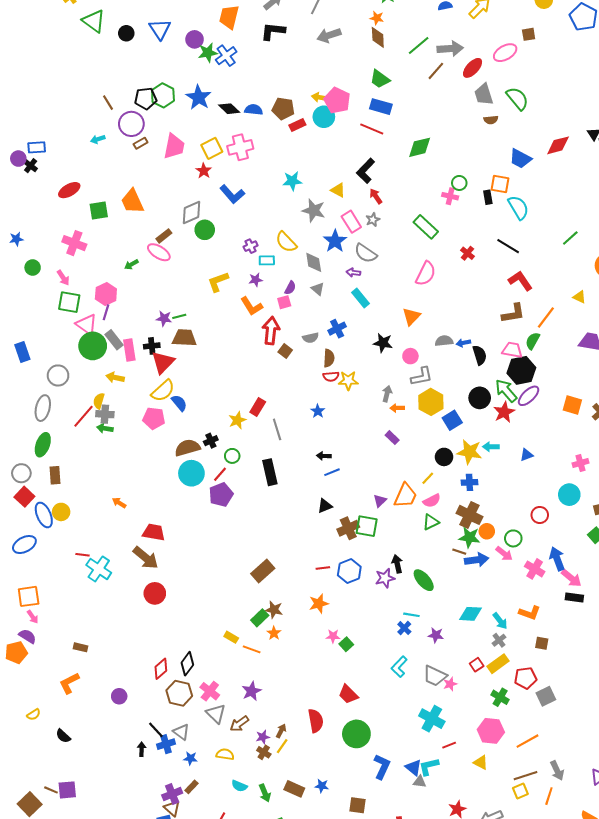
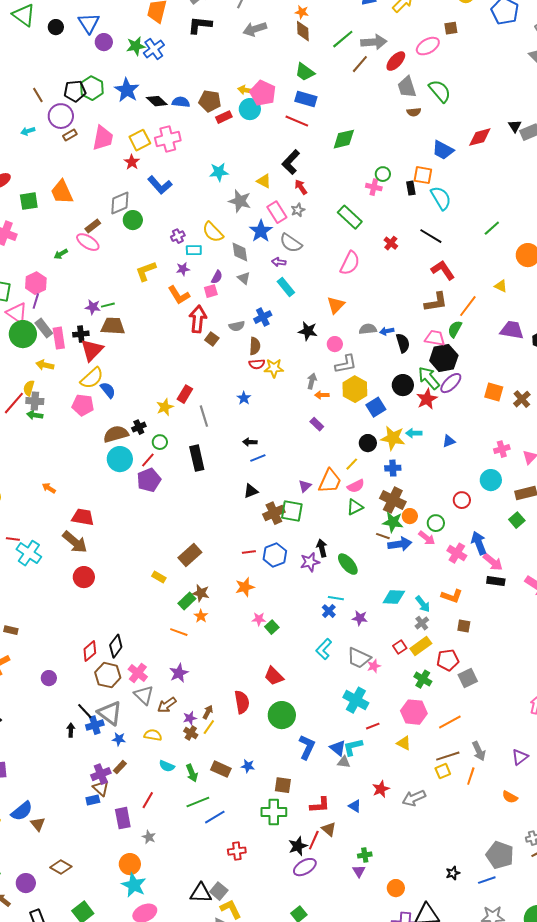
purple circle: (195, 39) -> (104, 42), moved
yellow rectangle: (231, 637) -> (159, 577), moved
gray triangle: (181, 732) -> (110, 713), size x1.5

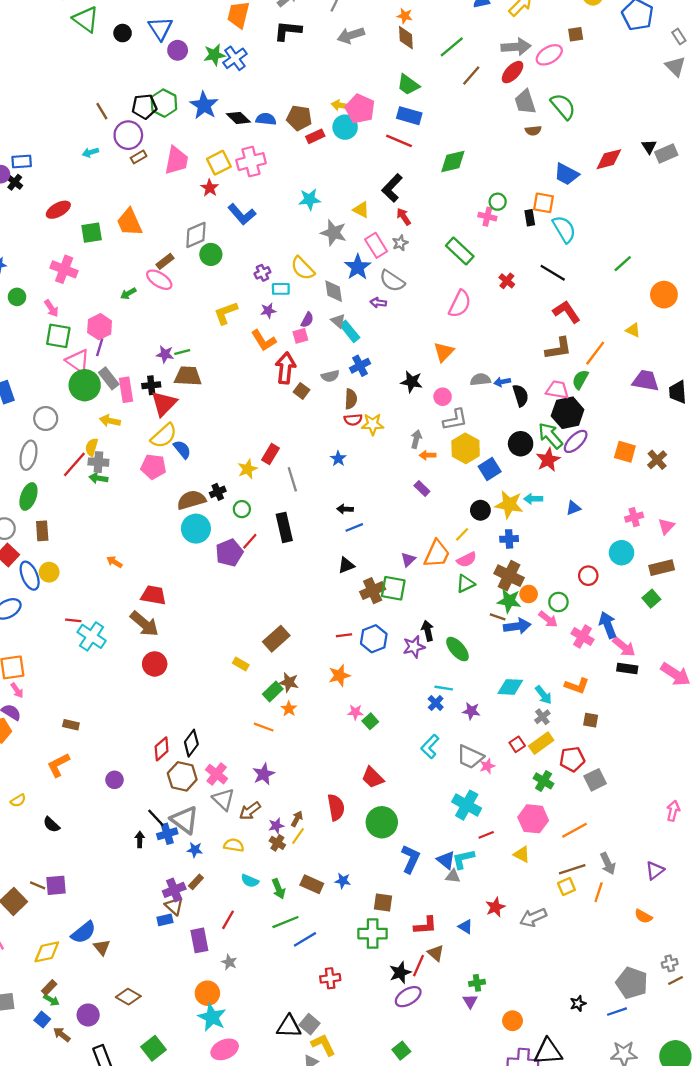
gray arrow: (374, 42) -> (516, 47), moved
cyan rectangle: (286, 287) -> (350, 331), moved
red line: (148, 460) -> (250, 541), moved

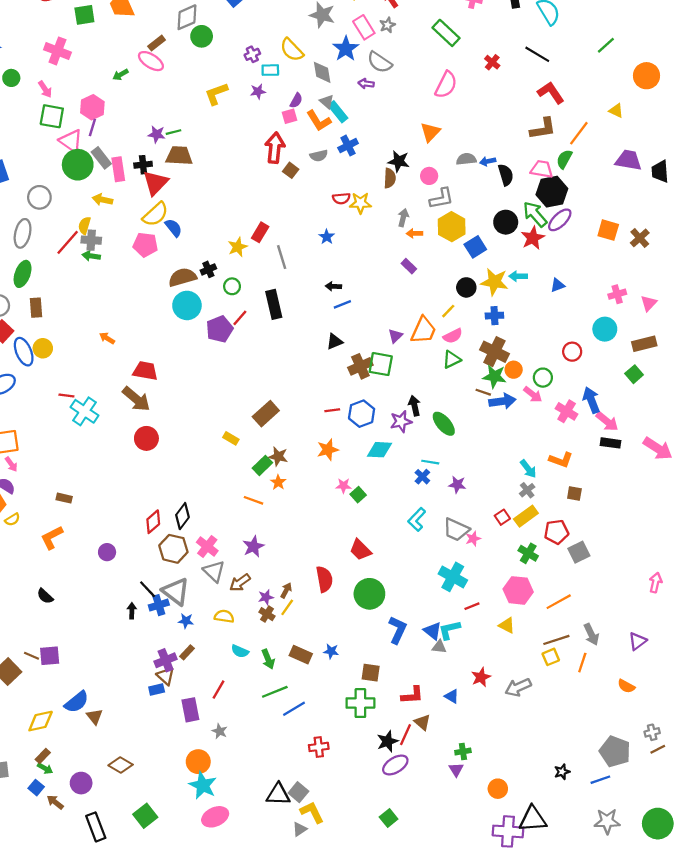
orange L-shape: (264, 340) -> (319, 121), moved
brown semicircle: (351, 399) -> (390, 178), moved
cyan diamond: (510, 687) -> (380, 450), moved
yellow semicircle: (18, 800) -> (12, 519), moved

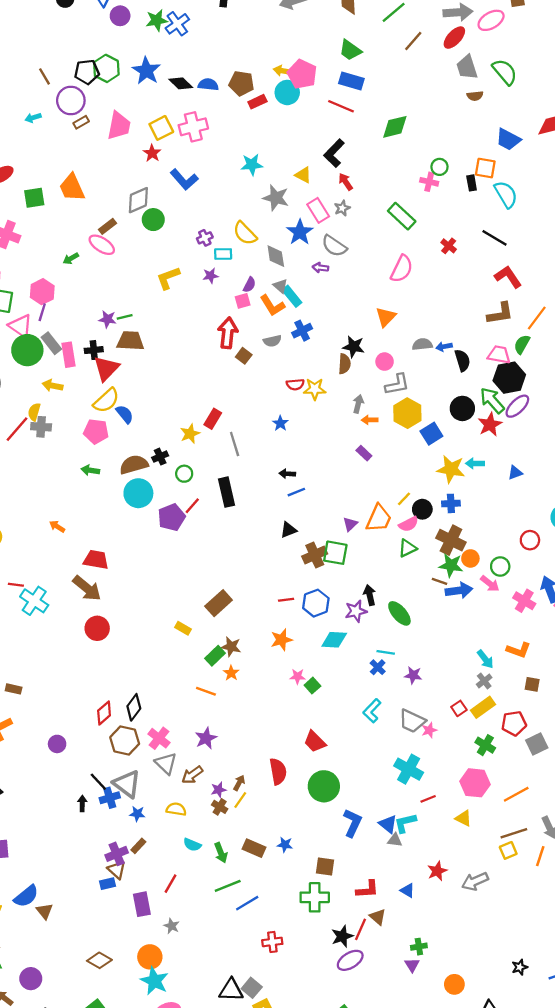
green arrow: (91, 256) -> (90, 470), moved
black circle: (466, 287) -> (422, 509), moved
brown diamond: (121, 765) -> (99, 960), moved

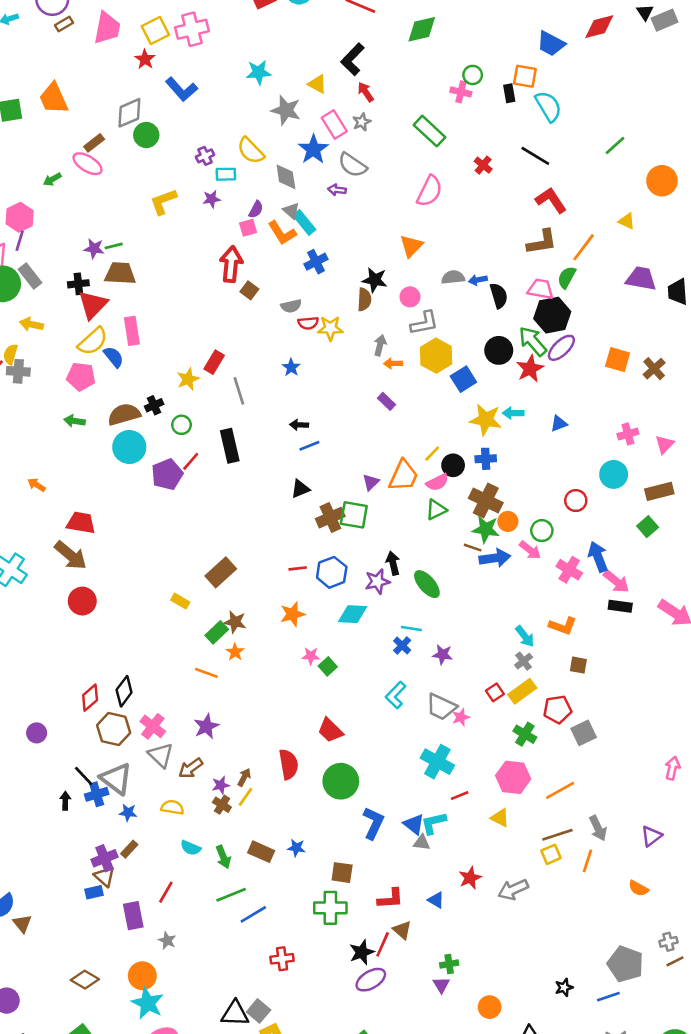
gray semicircle: (272, 341) -> (291, 306), moved
pink rectangle: (69, 355) -> (132, 331), moved

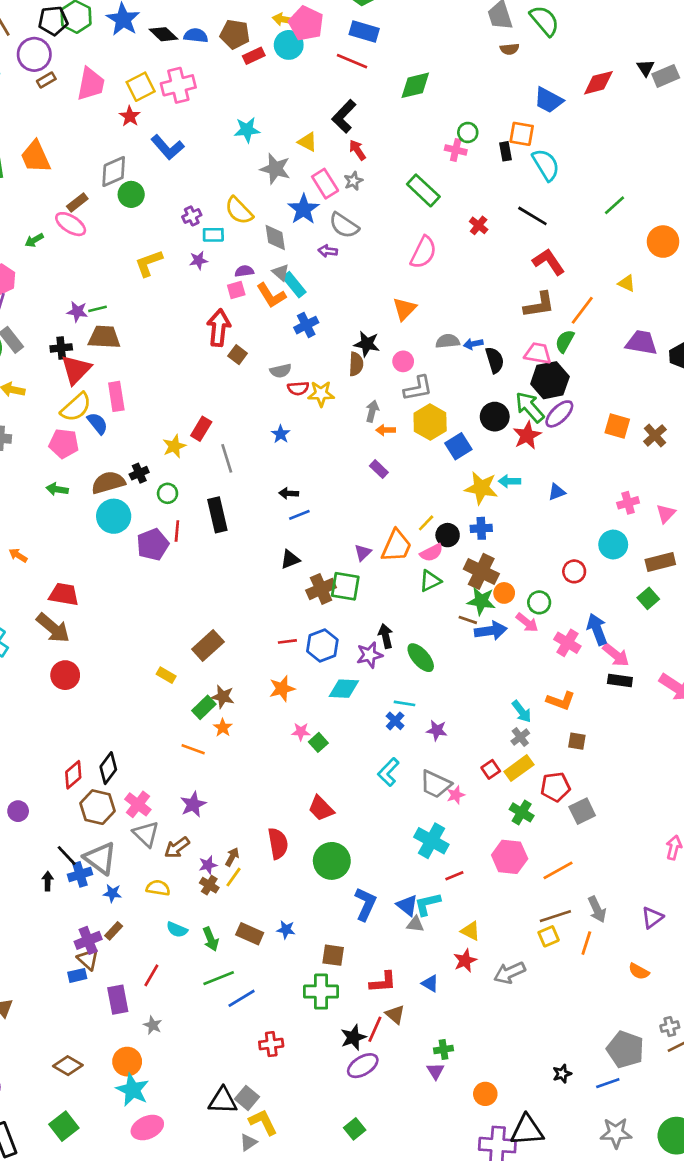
purple semicircle: (256, 209) -> (244, 271), turned -126
red line: (191, 461) -> (177, 531), turned -36
yellow triangle: (500, 818) -> (470, 931), moved

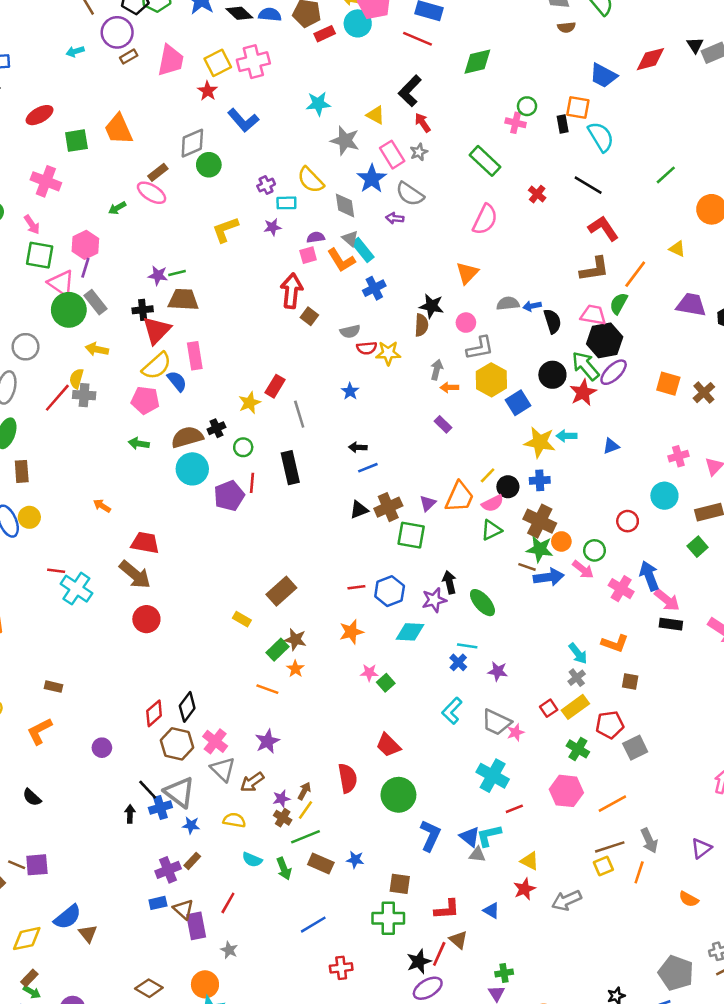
brown cross: (321, 589) -> (388, 507), moved
brown triangle: (88, 959) -> (183, 909), moved
green line: (219, 978) -> (306, 837), moved

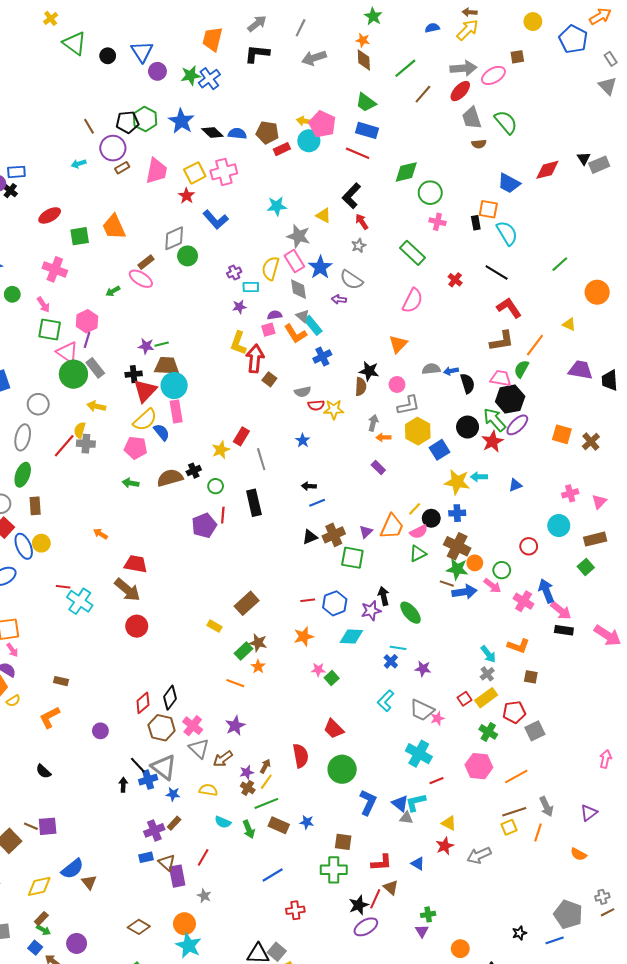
green circle: (527, 106) -> (430, 193), moved, size x1.5
pink rectangle: (392, 155) -> (294, 261), moved
yellow semicircle: (311, 180) -> (270, 268), turned 60
yellow L-shape: (225, 230) -> (238, 343), moved, turned -50
cyan circle: (192, 469) -> (174, 386), moved

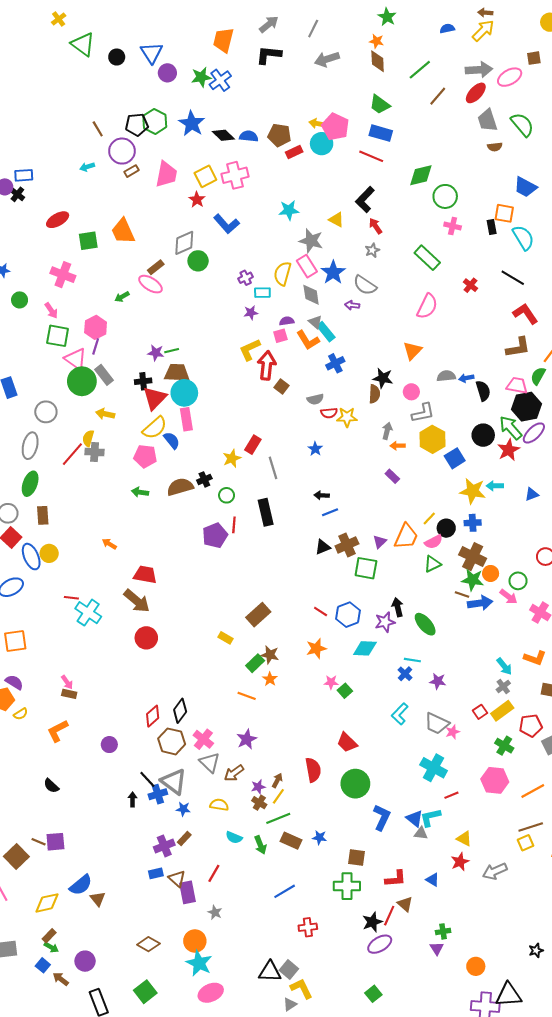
yellow L-shape: (238, 343) -> (250, 350), turned 45
red line: (308, 600) -> (321, 611), turned 40
pink arrow: (12, 650) -> (67, 682), moved

